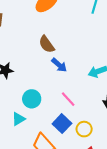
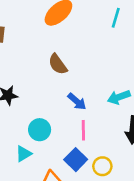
blue arrow: (59, 65) -> (77, 101), moved
pink line: (68, 99) -> (83, 130), turned 42

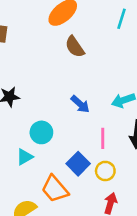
brown semicircle: (58, 64) -> (75, 47), moved
pink line: (83, 130) -> (103, 138), moved

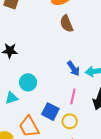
blue arrow: (80, 104) -> (73, 68), moved
blue square: (78, 164) -> (50, 112), turned -30

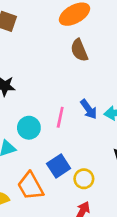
pink line: (73, 97) -> (60, 117), moved
blue square: (50, 112) -> (59, 166), turned 30

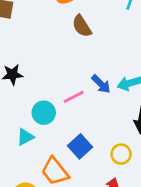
pink line: (60, 117) -> (74, 97), turned 60
yellow circle: (84, 179) -> (121, 154), moved

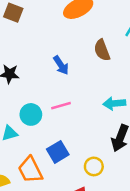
brown semicircle: (82, 26) -> (102, 50), moved
blue arrow: (101, 84) -> (61, 65), moved

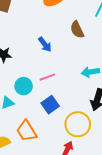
blue square: (58, 152) -> (50, 105), moved
yellow circle: (94, 166) -> (78, 124), size x1.6

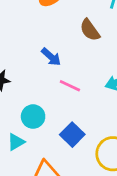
pink line: (47, 77) -> (70, 86), moved, turned 56

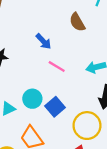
cyan circle: (33, 117) -> (32, 99), moved

